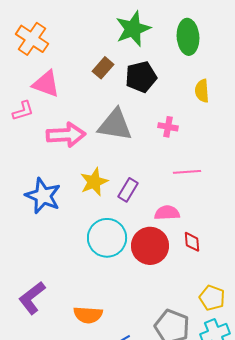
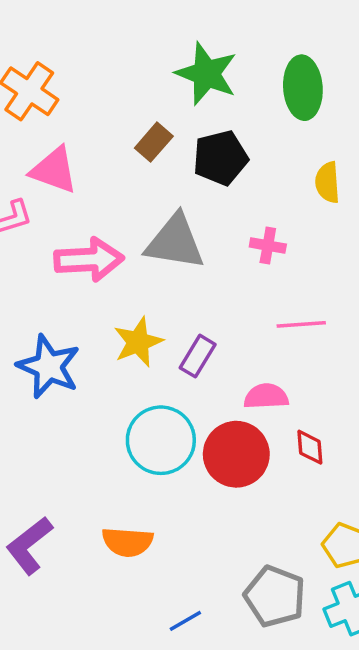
green star: (133, 29) -> (206, 74), turned -30
orange semicircle: (88, 315) -> (128, 542), moved

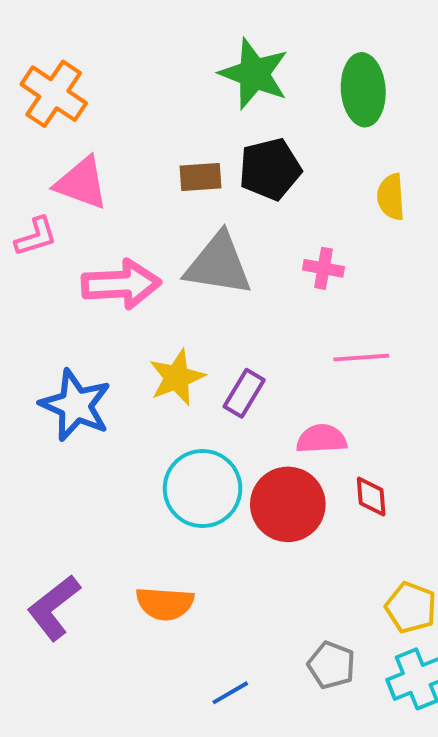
brown rectangle: (154, 142) -> (201, 177), moved, turned 45
gray pentagon: (275, 596) -> (331, 665), size x0.7

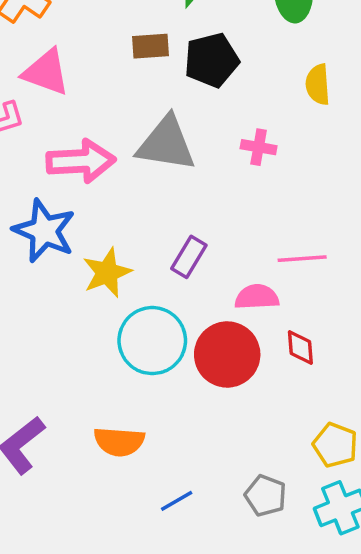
brown rectangle: (201, 177) -> (151, 46), moved
pink line: (361, 358) -> (302, 259), moved
yellow star: (177, 377) -> (107, 273), moved
blue star: (76, 405) -> (44, 231), moved
blue line: (230, 693) -> (177, 501), moved

